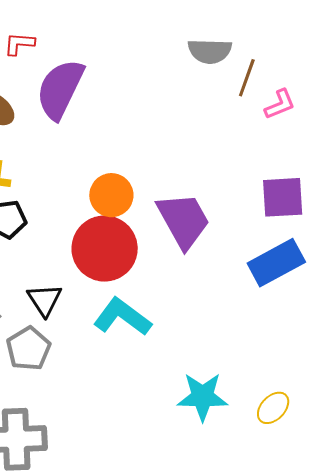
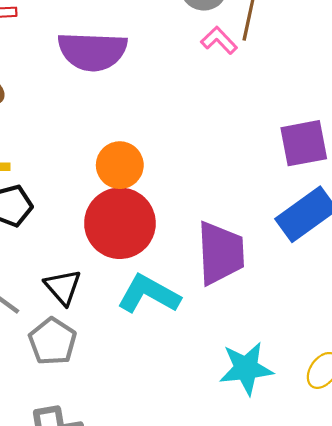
purple semicircle: (60, 89) -> (92, 51), moved, turned -106
pink L-shape: (280, 104) -> (219, 40), moved, turned -104
purple trapezoid: (183, 220) -> (221, 253), moved, turned 34

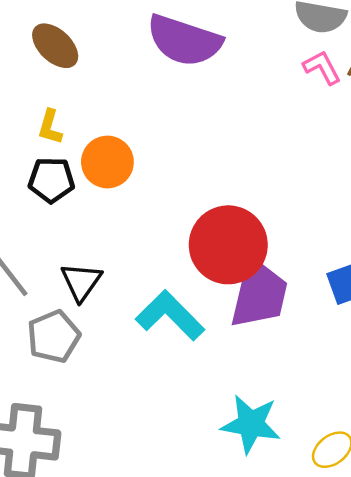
orange circle: (120, 165) -> (107, 162), moved
red circle: (120, 223) -> (228, 245), moved

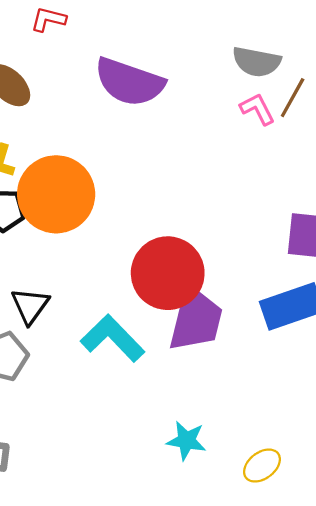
orange circle: (107, 162) -> (56, 194), size x1.6
cyan star: (251, 424) -> (186, 441), size x0.7

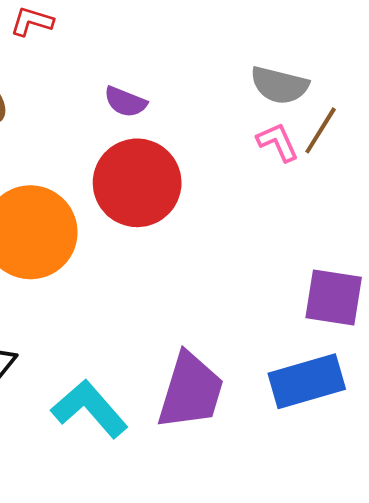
purple semicircle: (129, 82) -> (125, 102), size x0.5
red circle: (168, 273) -> (137, 183), moved

